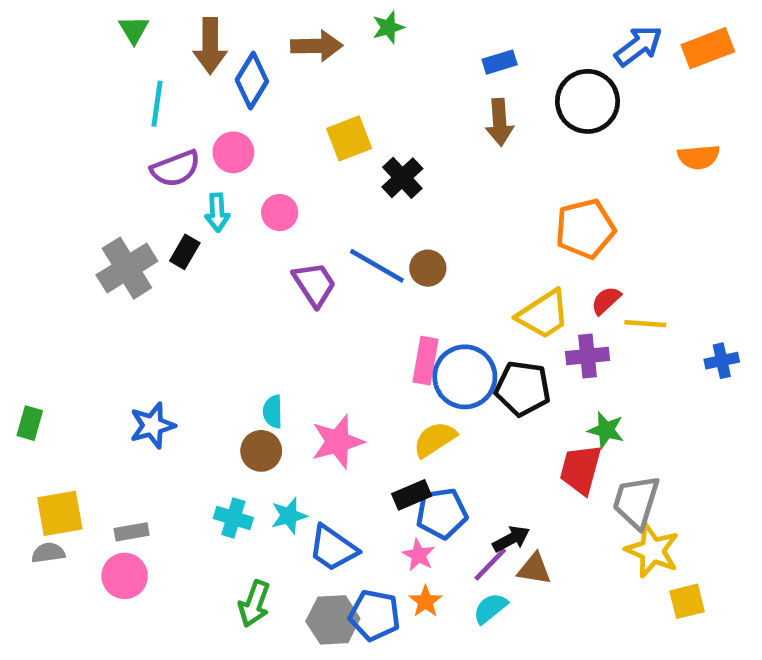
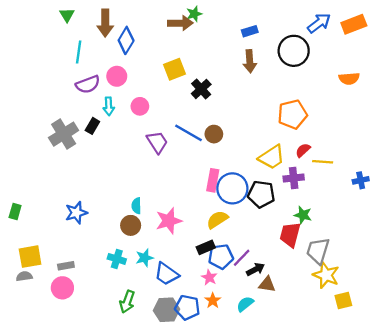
brown arrow: (317, 46) -> (180, 23), moved
purple line: (490, 564) -> (242, 258), moved

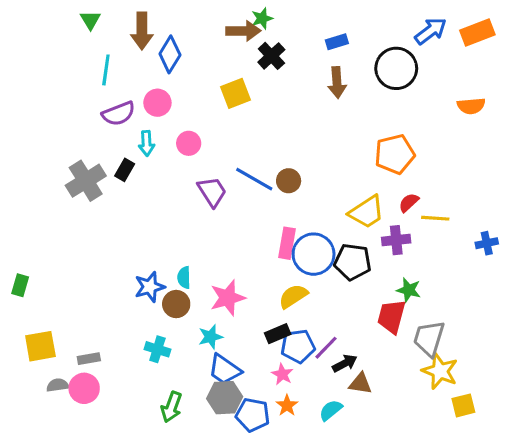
black cross: (201, 89) -> (271, 56), moved
blue star: (76, 213) -> (150, 287), moved
cyan star: (145, 258) -> (211, 337), moved
gray semicircle: (24, 276) -> (58, 385), moved
gray hexagon: (166, 310) -> (225, 398), moved

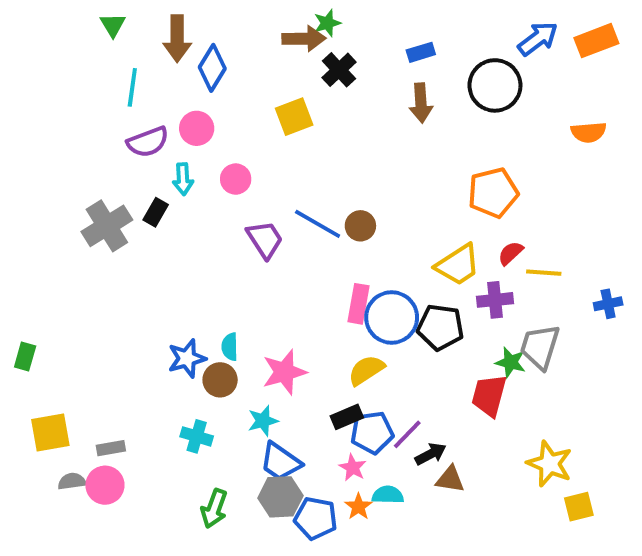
gray trapezoid: (429, 338) -> (540, 347), moved
cyan semicircle: (331, 410) -> (388, 495), moved, turned 40

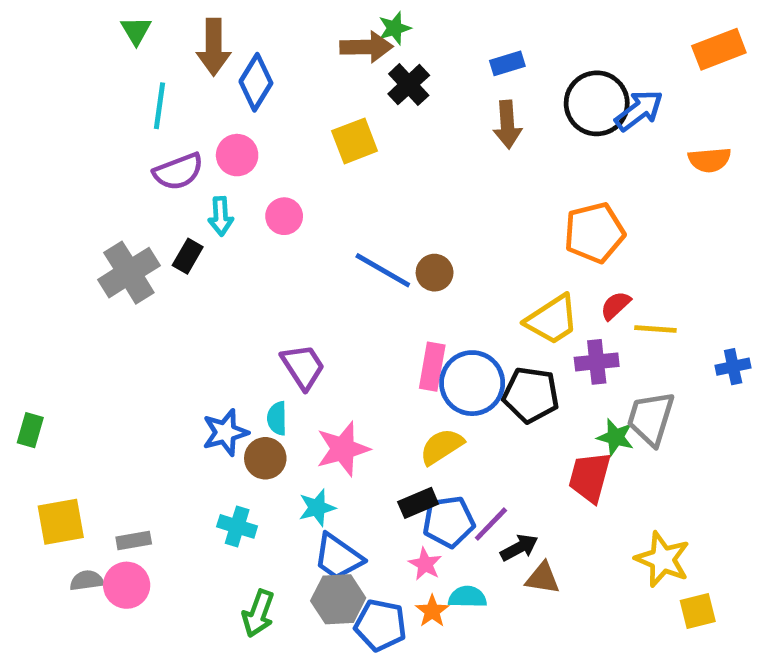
blue arrow: (538, 39) -> (639, 110), moved
purple trapezoid: (265, 239) -> (303, 367), moved

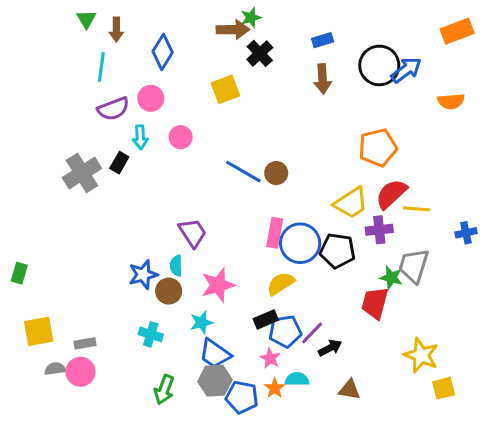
brown arrow: (214, 47) -> (116, 30), moved, size x0.7
red semicircle: (616, 306) -> (391, 194), size x1.6
brown triangle: (543, 578) -> (349, 390), moved

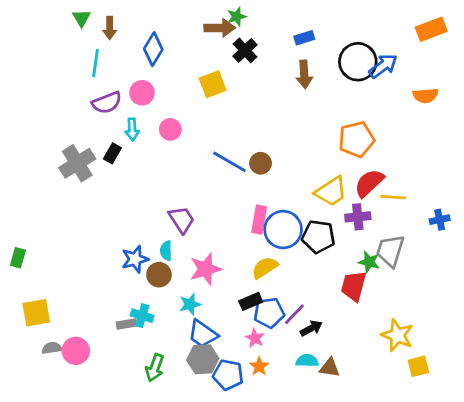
gray rectangle: (85, 343) -> (127, 324), moved
cyan semicircle: (297, 379) -> (307, 361), moved

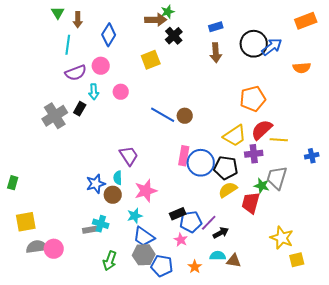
yellow semicircle: (265, 268) -> (228, 190), moved
gray semicircle: (52, 348) -> (37, 247), size x1.5
orange star: (259, 366) -> (195, 267), moved

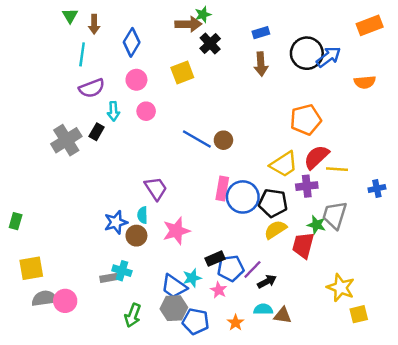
pink circle: (101, 66) -> (136, 80), moved
cyan star: (135, 216) -> (192, 278), moved

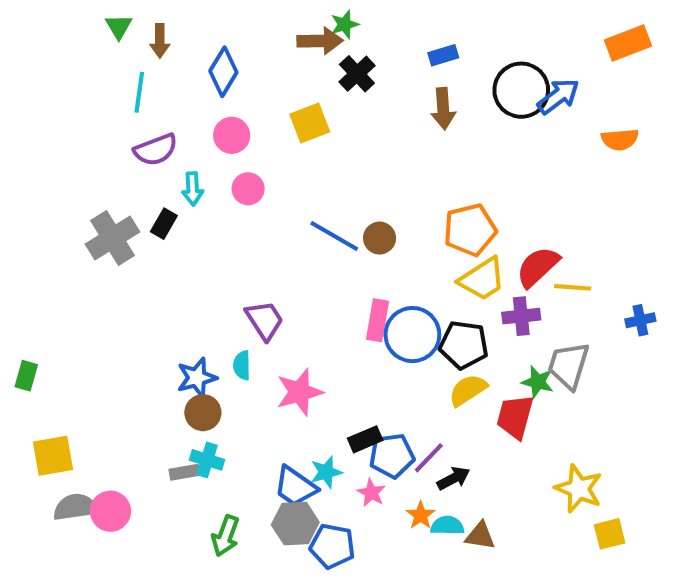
orange pentagon: (306, 120) -> (470, 230), moved
brown circle: (136, 236) -> (203, 413), moved
orange star: (236, 323) -> (421, 515), moved

